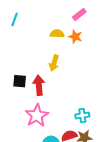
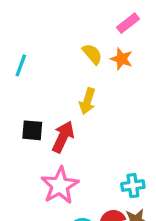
cyan line: (15, 19) -> (21, 65), moved
yellow semicircle: (57, 34) -> (92, 54), turned 48
red arrow: (39, 85) -> (63, 137), turned 30

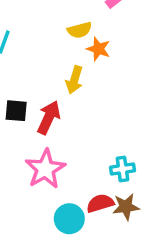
yellow semicircle: (92, 54) -> (80, 30), turned 115
orange star: (122, 59) -> (98, 49), moved

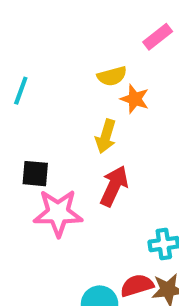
red arrow: (49, 118) -> (114, 186), moved
pink star: (45, 169) -> (58, 213), moved, turned 30

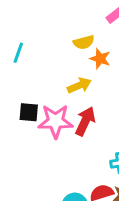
yellow arrow: (106, 136) -> (79, 85), turned -130
pink star: (58, 213) -> (55, 121), moved

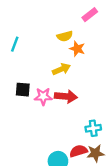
pink star: (55, 121) -> (43, 96), size x0.7
red arrow: (85, 121) -> (66, 96), turned 70

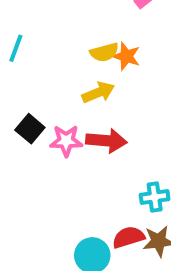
yellow semicircle: (65, 36) -> (104, 52), moved
black square: (23, 90) -> (30, 129), turned 35

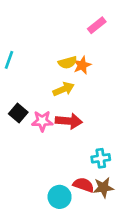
orange star: (126, 56) -> (82, 65), turned 30
red semicircle: (128, 237) -> (83, 185), turned 36

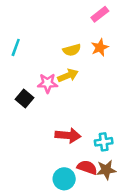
orange star: (82, 65) -> (100, 47), moved
pink star: (42, 121) -> (48, 83), moved
red arrow: (69, 121) -> (68, 135), moved

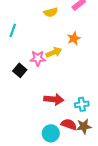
orange star: (100, 47) -> (74, 38), moved
yellow semicircle: (72, 50) -> (51, 12), moved

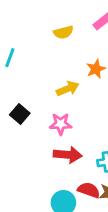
pink star: (38, 58) -> (61, 124), moved

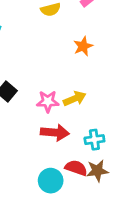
yellow arrow: (68, 89) -> (75, 99), moved

